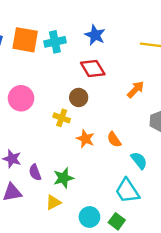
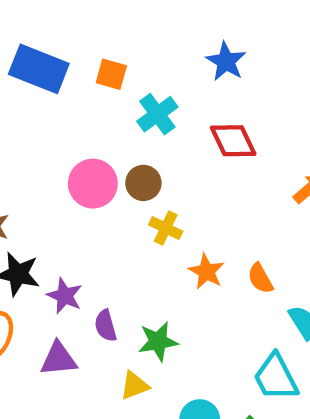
blue star: (95, 35) -> (226, 62), moved
orange square: (25, 40) -> (111, 74), size x0.6
cyan cross: (55, 42) -> (157, 114), moved, turned -30
brown circle: (79, 97) -> (143, 183), moved

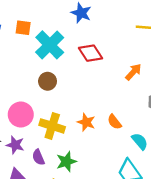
cyan cross: (157, 114) -> (50, 45), size x1.4
pink circle: (93, 184) -> (21, 115), moved
yellow cross: (166, 228) -> (52, 126), moved, size x1.5

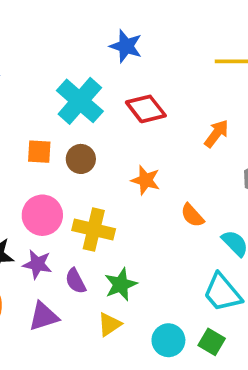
orange square: (23, 28) -> (39, 152), moved
orange star: (86, 122) -> (146, 180), moved

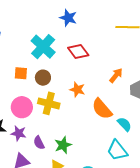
orange arrow: (216, 134) -> (116, 75), moved
orange semicircle: (192, 215) -> (102, 109), size x1.6
yellow cross: (94, 230) -> (49, 103), moved

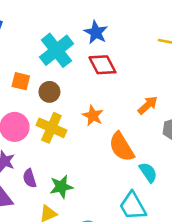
blue star: (68, 18) -> (96, 32), moved

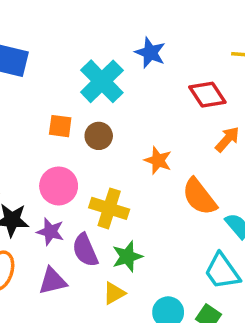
red diamond: (102, 65) -> (207, 95), moved
yellow cross: (51, 128) -> (109, 208), moved
purple semicircle: (30, 178) -> (85, 250), size x1.4

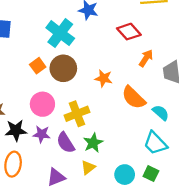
orange square: (60, 126) -> (38, 66), turned -35
brown circle: (99, 136) -> (63, 68), size x1.5
yellow cross: (109, 208) -> (77, 114), turned -30
purple triangle: (53, 281) -> (56, 177), moved

